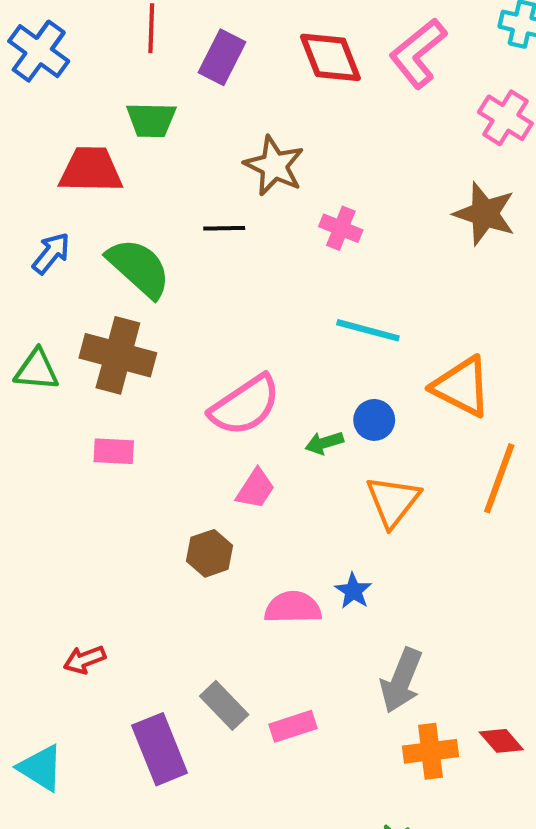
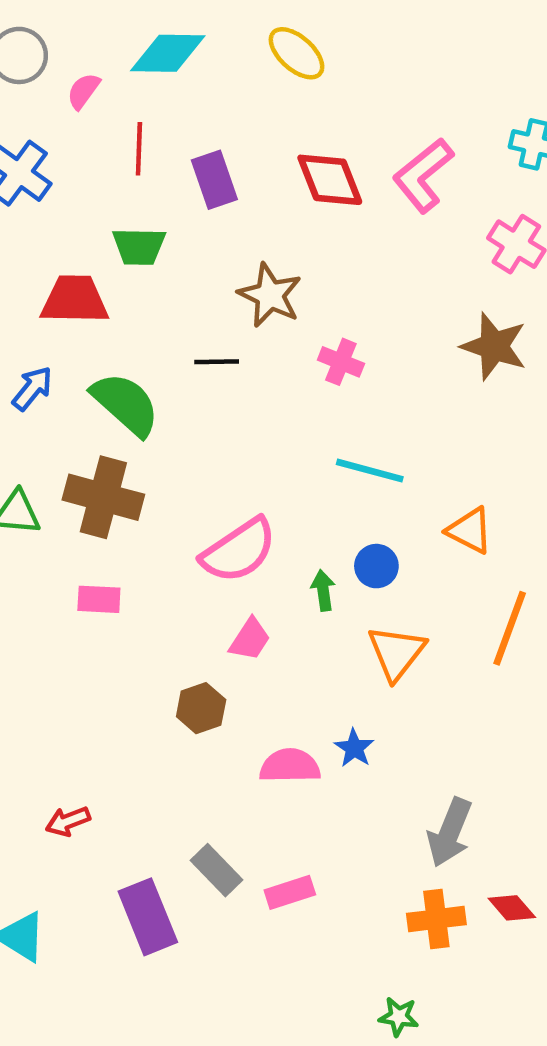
purple rectangle: (222, 57) -> (214, 180), turned -46
orange triangle: (462, 387) -> (470, 531), size x0.7
green arrow: (324, 443) -> (323, 590), turned 99
gray arrow: (401, 680) -> (450, 832), moved

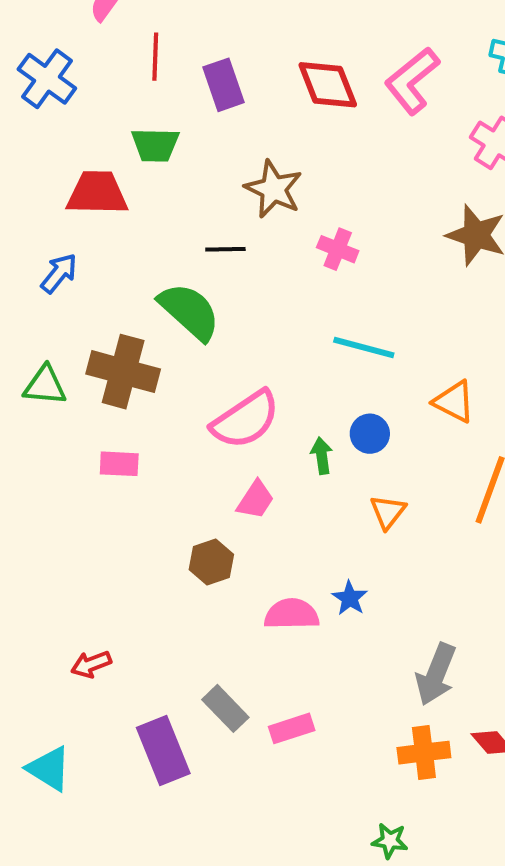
green semicircle: (126, 404) -> (189, 311), moved
orange triangle: (396, 653) -> (388, 512), size x0.7

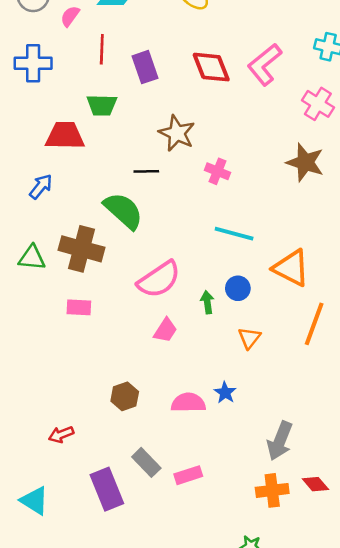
blue cross: (47, 79) -> (33, 63), turned -36
orange triangle: (454, 402) -> (291, 268), size x1.4
brown hexagon: (211, 562) -> (125, 396), moved

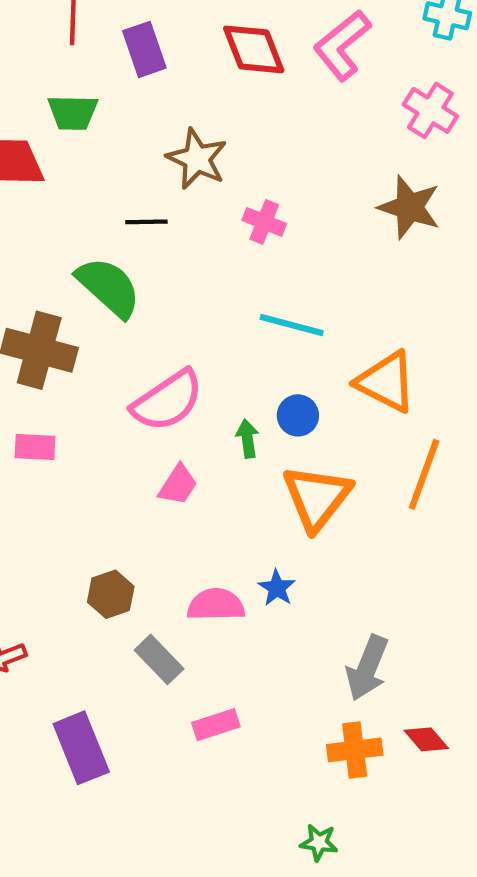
orange triangle: (249, 338) -> (317, 497), size x1.8
gray rectangle: (146, 462) -> (159, 659), moved

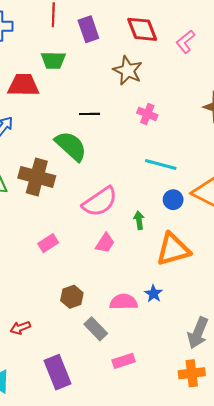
pink L-shape: (342, 45) -> (186, 42), moved, size x0.7
brown star: (197, 159) -> (128, 71), moved
blue circle: (298, 415) -> (173, 200), moved
pink rectangle: (35, 447) -> (48, 243), moved, turned -36
orange triangle: (317, 497) -> (173, 249), turned 36

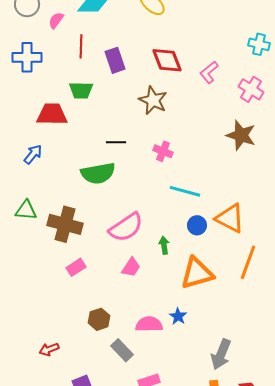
pink cross: (147, 114) -> (163, 151), moved
green semicircle: (71, 146) -> (98, 173), turned 128
brown cross: (37, 177) -> (65, 224), moved

